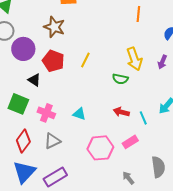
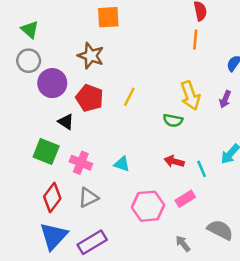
gray semicircle: (158, 167) -> (220, 230), turned -55

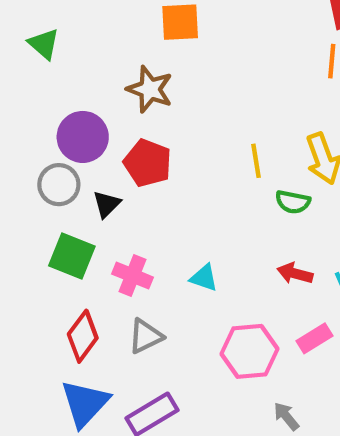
gray circle: (29, 61) -> (59, 185), moved
yellow line: (129, 97) -> (256, 161), moved, turned -36
black triangle: (66, 122) -> (107, 204), turned 42
gray arrow: (183, 244) -> (286, 416), moved

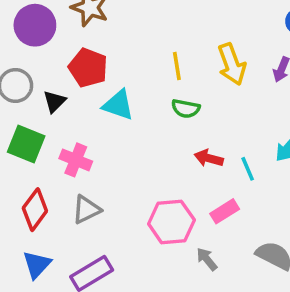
purple circle: (83, 137) -> (35, 25), moved
green semicircle: (293, 202) -> (186, 109), moved
cyan triangle: (204, 278) -> (118, 105), moved, size x1.4
blue triangle: (85, 403) -> (37, 265), size x0.7
gray arrow: (286, 416) -> (207, 259), moved

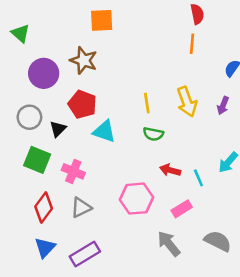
pink hexagon: (171, 222) -> (137, 199), moved
gray arrow: (207, 259) -> (169, 244), size x1.5

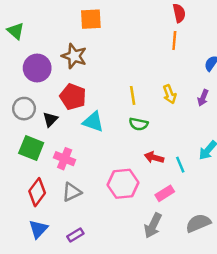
yellow arrow: (187, 102) -> (170, 94), size x0.7
gray semicircle: (218, 241) -> (198, 223), turned -50
gray arrow: (169, 244) -> (153, 225), turned -115
purple rectangle: (85, 254) -> (75, 235), size x0.6

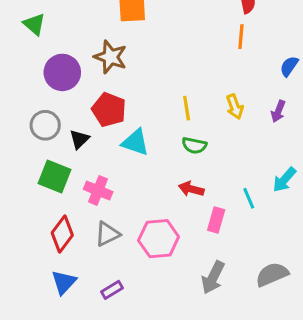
red arrow: (154, 157) -> (191, 189), moved
pink hexagon: (123, 184) -> (159, 239), moved
pink rectangle: (165, 193) -> (216, 220), moved, turned -42

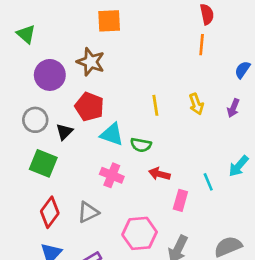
green semicircle: (194, 145) -> (141, 145), moved
pink cross: (98, 190) -> (112, 175), moved
pink hexagon: (159, 239) -> (140, 233), moved

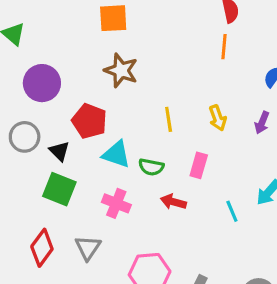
brown star: (91, 62) -> (121, 70), moved
black triangle: (64, 132) -> (59, 151), turned -30
green square: (43, 163) -> (59, 189), moved
pink rectangle: (180, 200) -> (199, 165), moved
gray triangle: (88, 212) -> (88, 248), turned -30

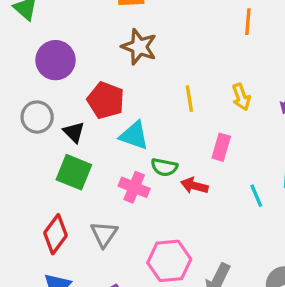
green semicircle: (151, 167) -> (164, 167), moved

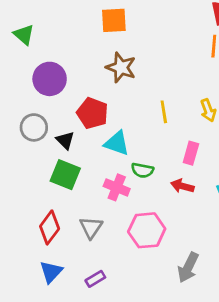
red arrow: (194, 186) -> (182, 186), moved
pink hexagon: (169, 261) -> (147, 230), moved

